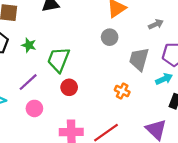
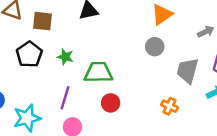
green trapezoid: (59, 60) -> (98, 72), turned 68
purple line: (28, 82) -> (65, 98), turned -30

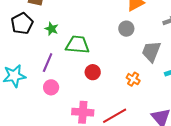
red circle: (111, 103) -> (93, 72), moved

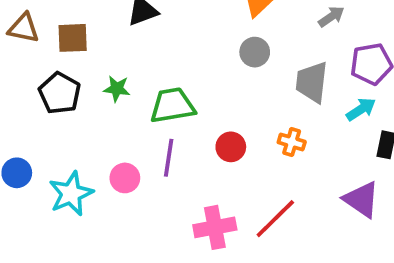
purple line: (48, 63) -> (169, 158), moved
red circle: (93, 72) -> (231, 147), moved
pink circle: (51, 87) -> (125, 178), moved

